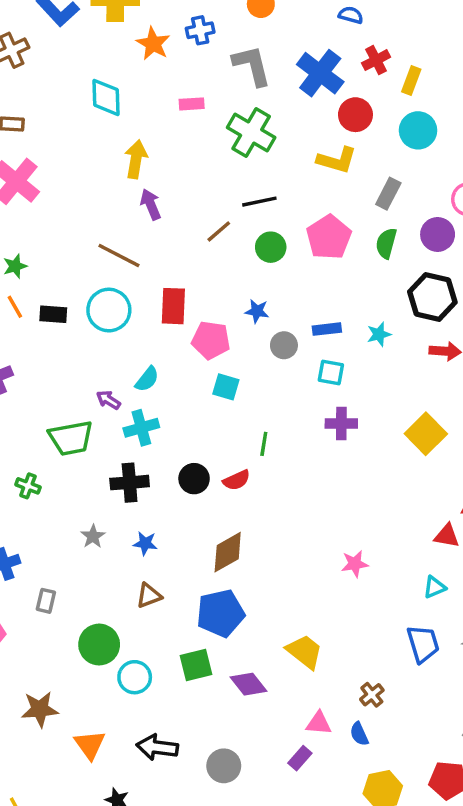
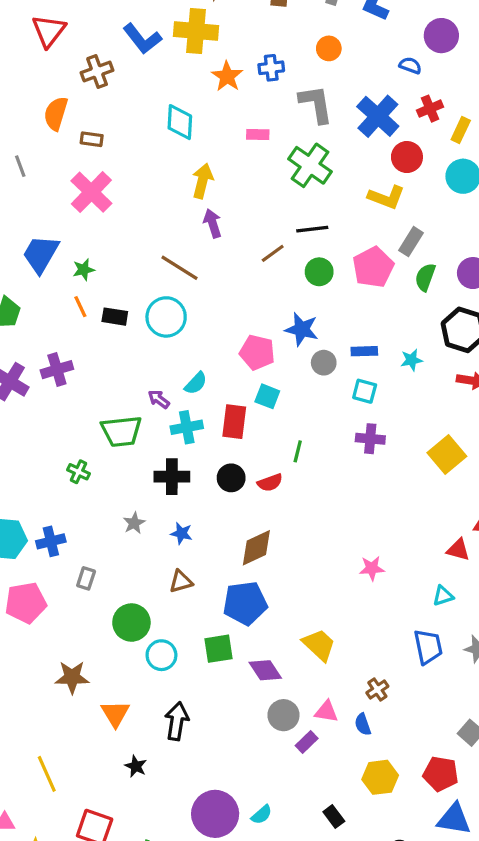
gray rectangle: (388, 194) -> (411, 242), moved
red rectangle: (173, 306) -> (234, 422), moved
blue star: (257, 311) -> (302, 329), size x1.5
black arrow: (157, 747) -> (177, 721), turned 87
gray circle: (224, 766) -> (283, 715), moved

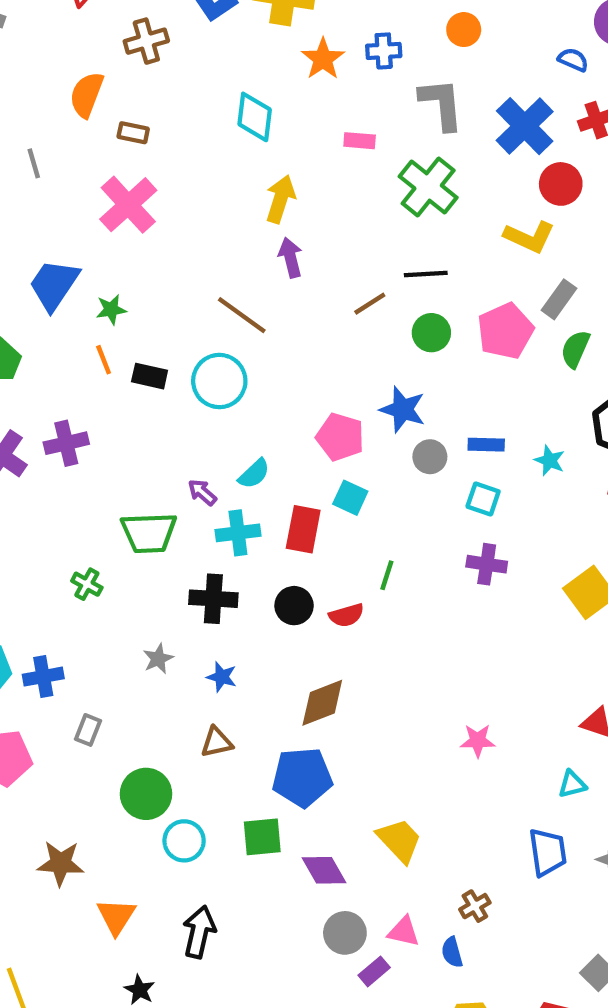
cyan star: (412, 360) -> (550, 461), turned 30

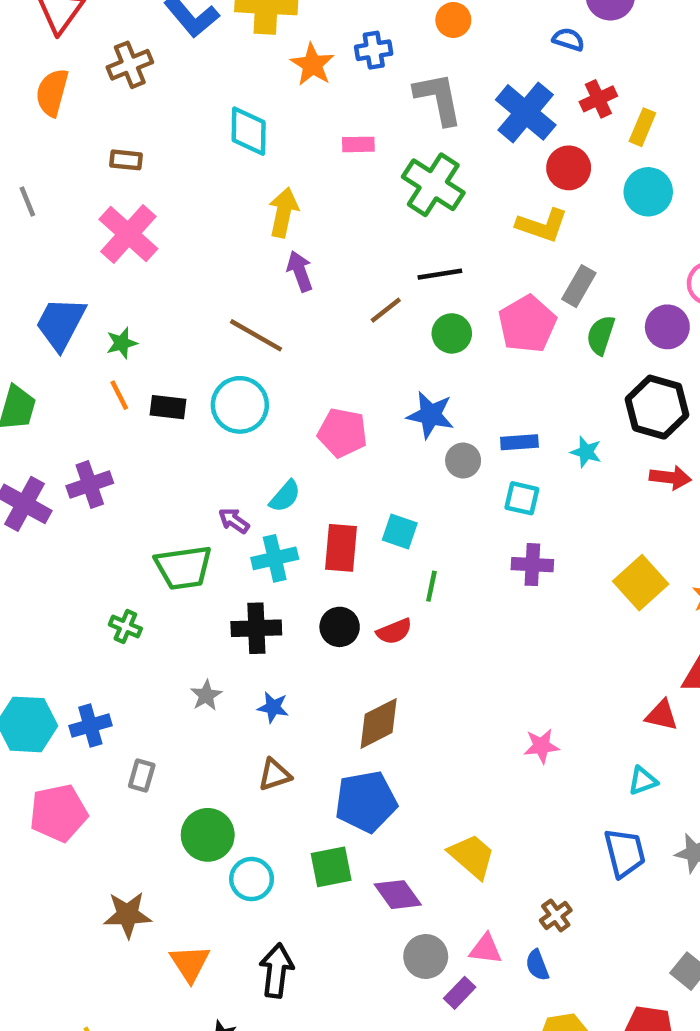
orange semicircle: (87, 95) -> (52, 92), moved
pink pentagon: (340, 437) -> (342, 433), moved
cyan square: (350, 498) -> (400, 531), moved

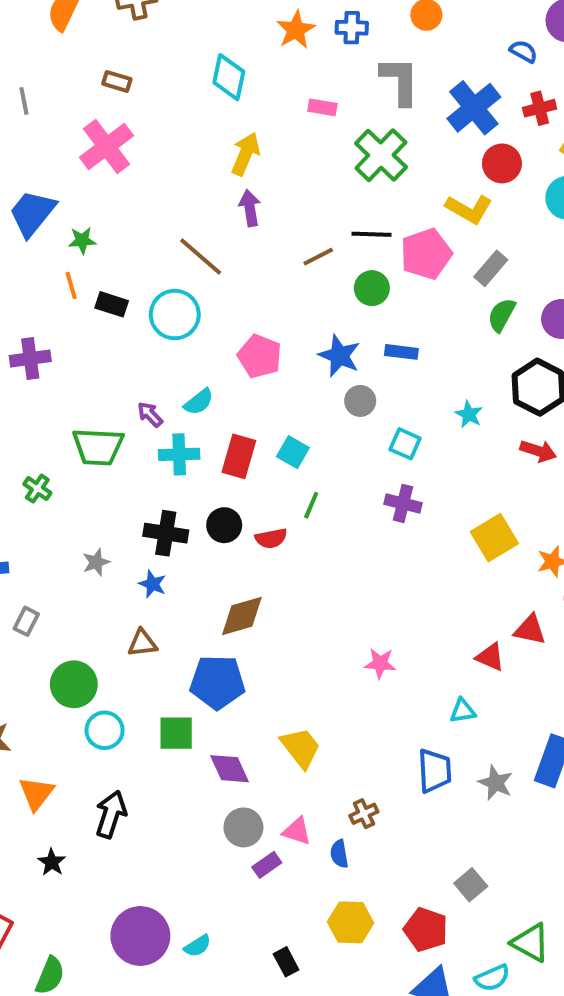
pink pentagon: (527, 324) -> (426, 254), moved
blue rectangle: (519, 442) -> (401, 352), moved
black cross: (256, 628) -> (166, 533), moved

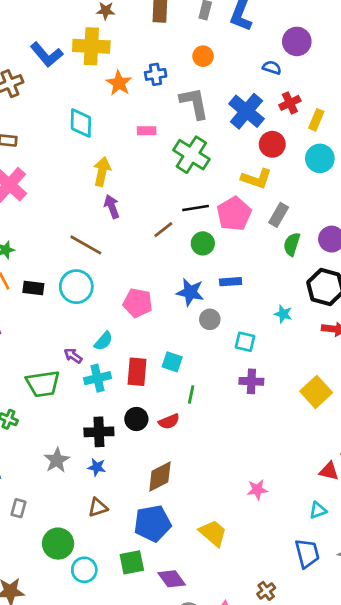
gray star: (96, 562) -> (57, 460), size x1.4
yellow trapezoid: (301, 748) -> (213, 533), moved

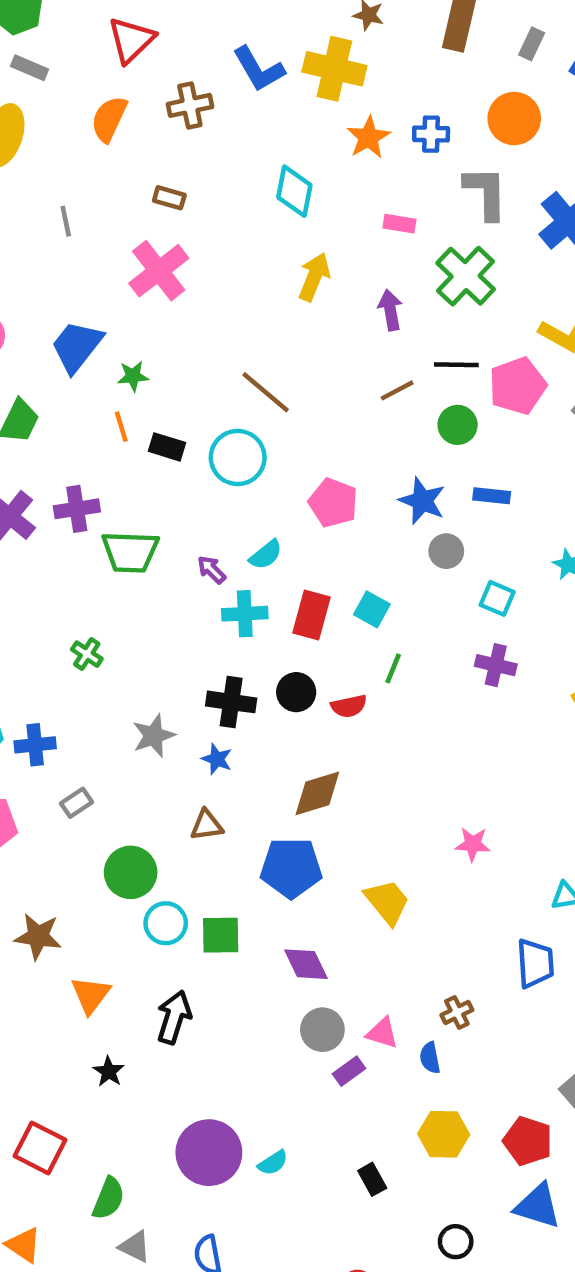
orange circle: (203, 56) -> (514, 119), size x1.5
purple arrow: (112, 207) -> (390, 310), moved
green trapezoid: (43, 384) -> (130, 552), moved
gray rectangle: (18, 508) -> (76, 803), turned 30
green square: (132, 562) -> (221, 935), moved

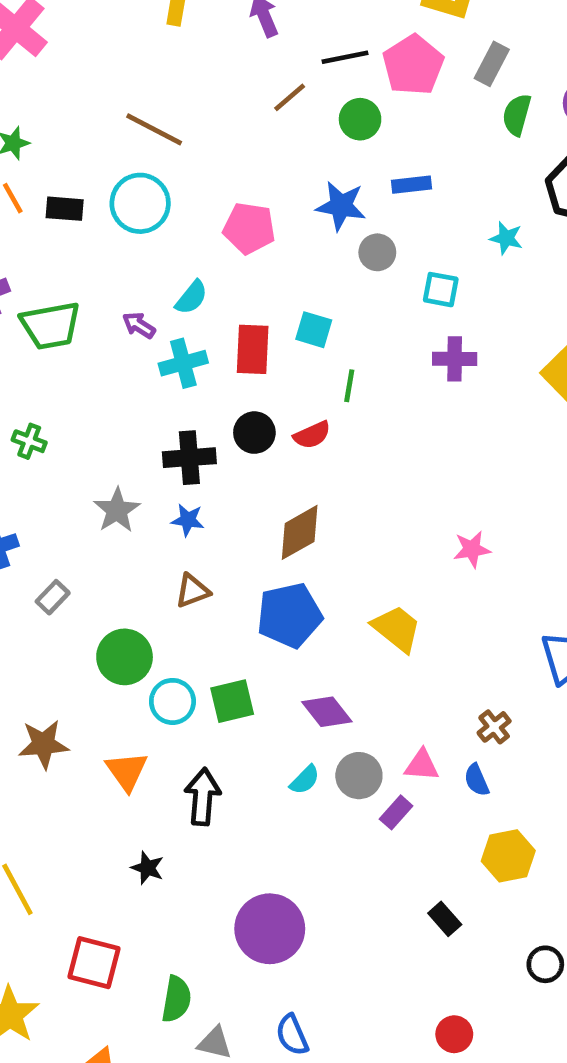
orange triangle: (91, 995) -> (127, 771), moved
cyan semicircle: (273, 1163) -> (305, 780), moved

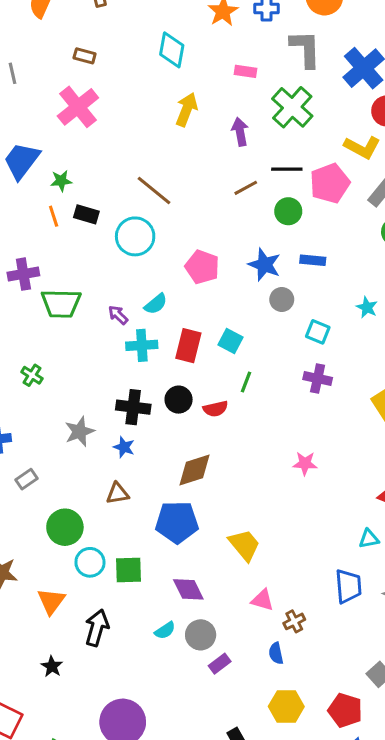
black rectangle: (65, 209) -> (86, 214), moved
pink star: (472, 549) -> (305, 463), moved
pink triangle: (422, 765) -> (262, 600), moved

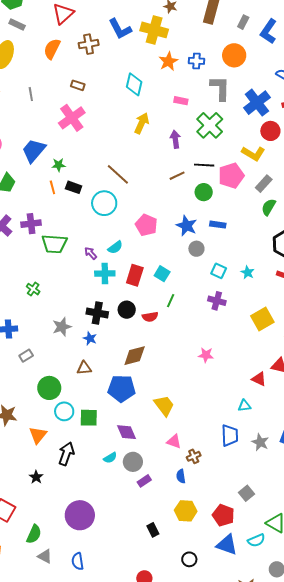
cyan star: (367, 307) -> (248, 272), moved

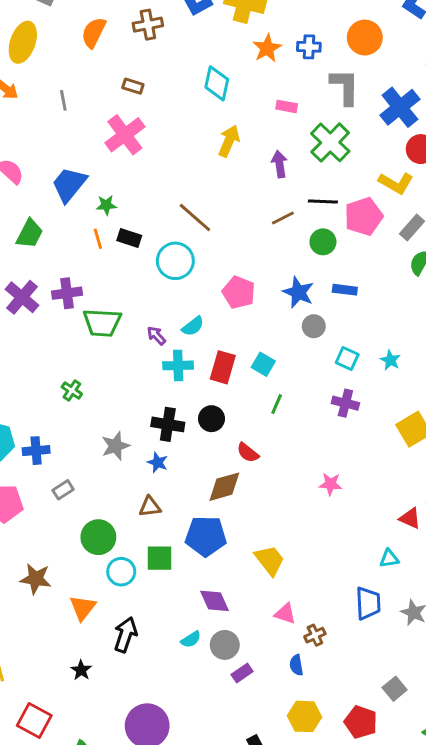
red semicircle: (150, 317) -> (248, 453), moved, turned 49
green square: (89, 418) -> (159, 558), moved

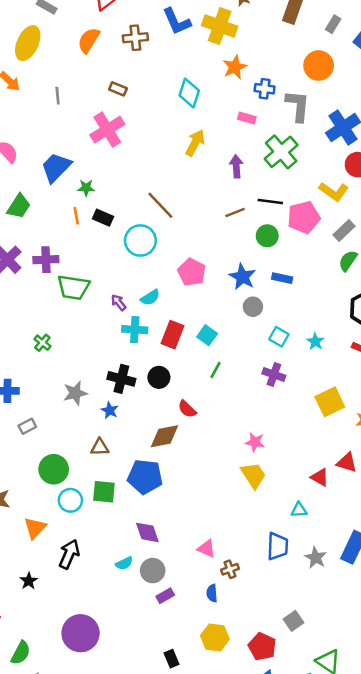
blue cross: (309, 47) -> (265, 89), moved
yellow trapezoid: (270, 560) -> (253, 475), moved

